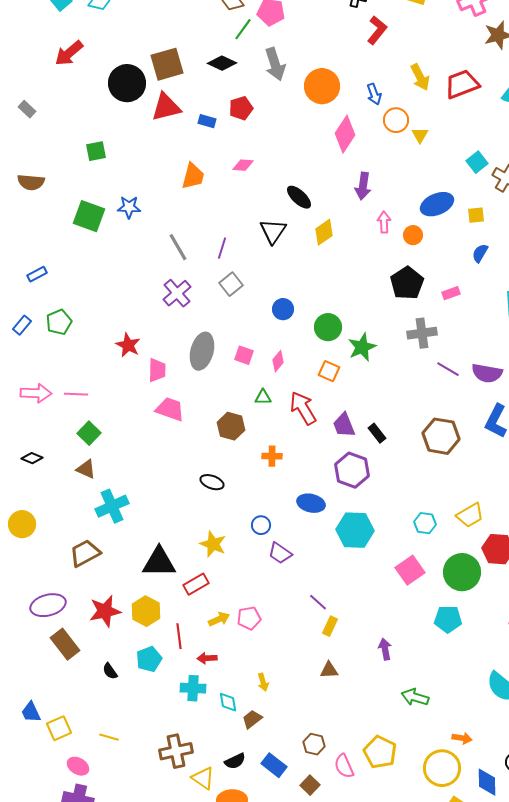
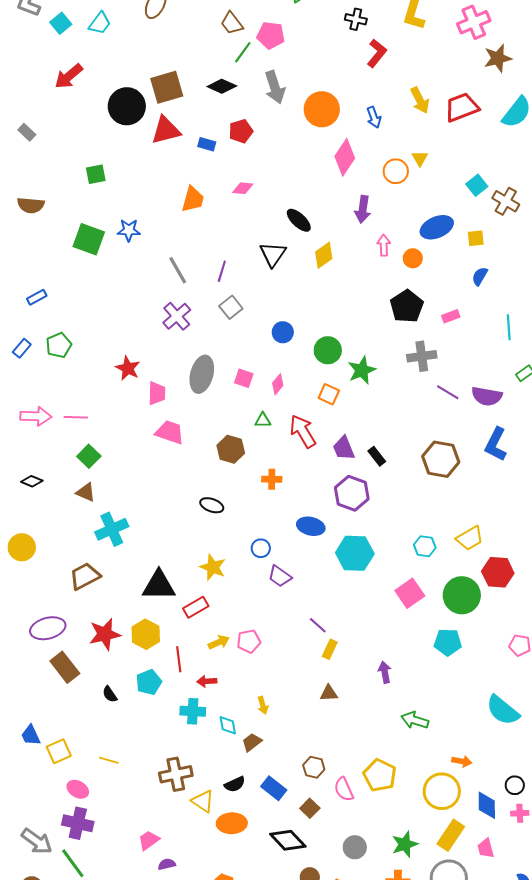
orange circle: (396, 120) -> (396, 171), moved

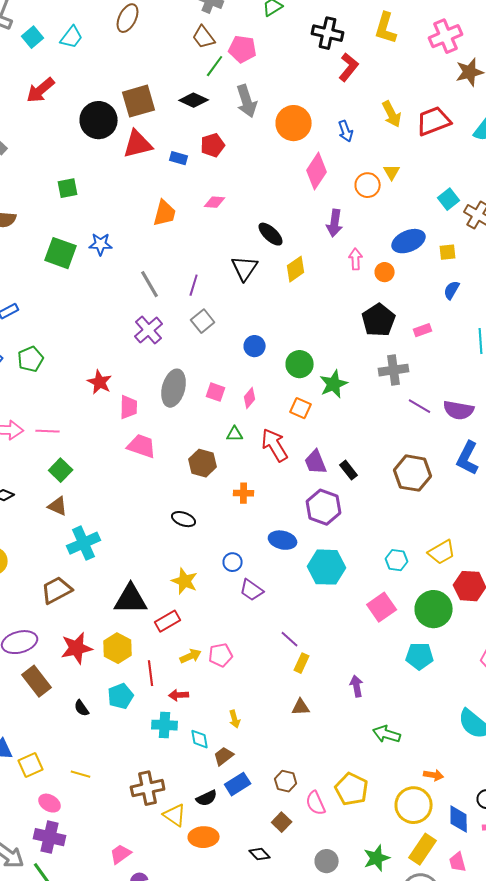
black cross: (356, 19) -> (328, 33), size x1.4
blue rectangle: (274, 788) -> (238, 784), moved, turned -70
black diamond: (288, 840) -> (260, 854), size x0.6

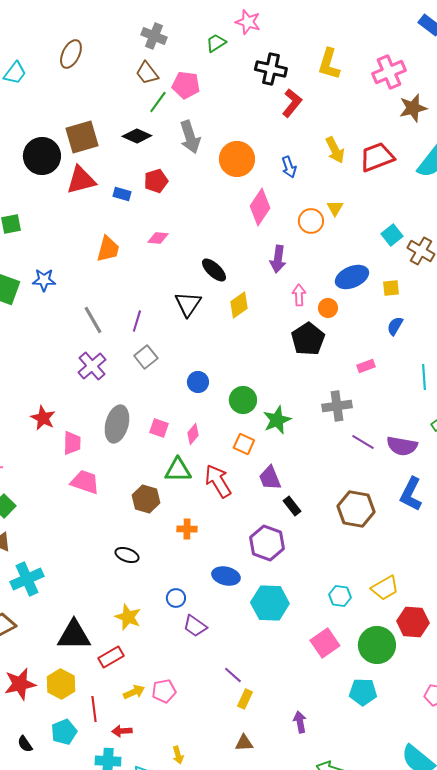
black pentagon: (379, 320) -> (308, 339), moved
green triangle: (235, 434) -> (178, 470), size x1.6
purple trapezoid: (316, 462) -> (270, 478), moved

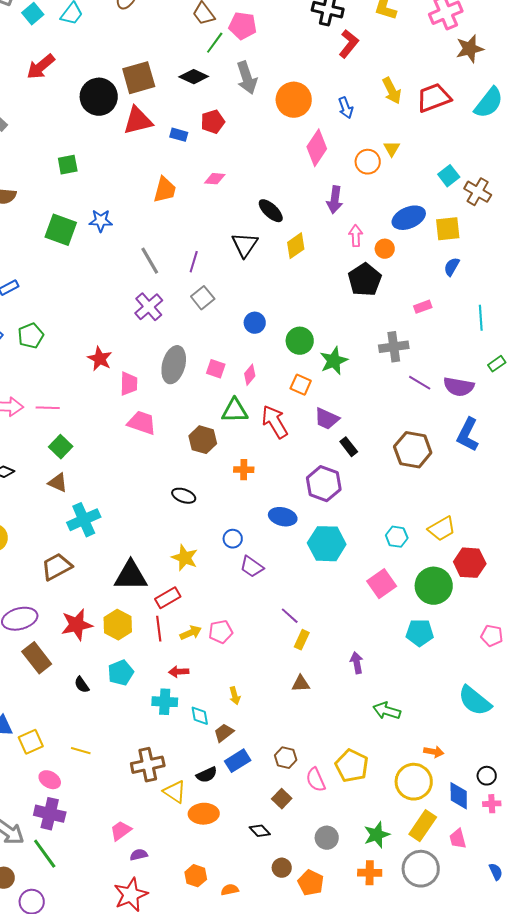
yellow square: (391, 288) -> (448, 229), size x1.5
purple trapezoid: (270, 478) -> (327, 419), turned -44
red line: (94, 709) -> (159, 629), moved

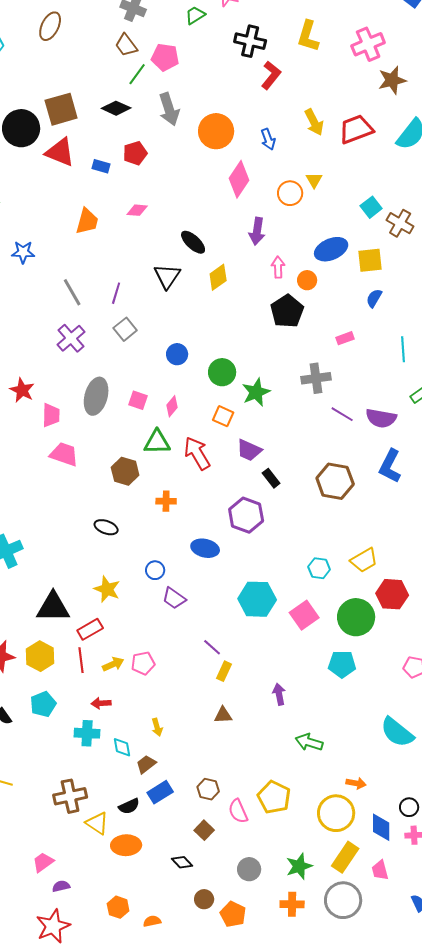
red triangle: (138, 121) -> (60, 152), turned 36
cyan hexagon: (327, 544) -> (257, 599), moved

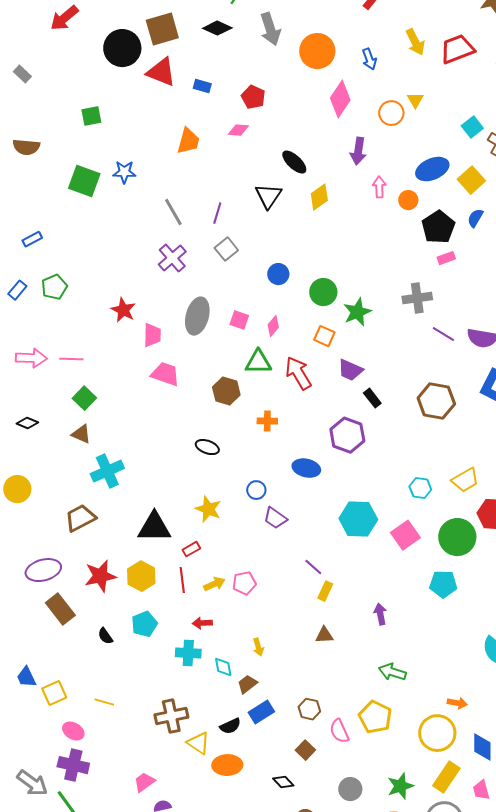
red pentagon: (135, 153) -> (253, 97), moved, turned -30
yellow square: (370, 260) -> (471, 180), turned -36
black pentagon: (287, 311) -> (438, 227), moved
red rectangle: (90, 629) -> (191, 549), size x0.7
green arrow: (309, 742) -> (392, 672), moved

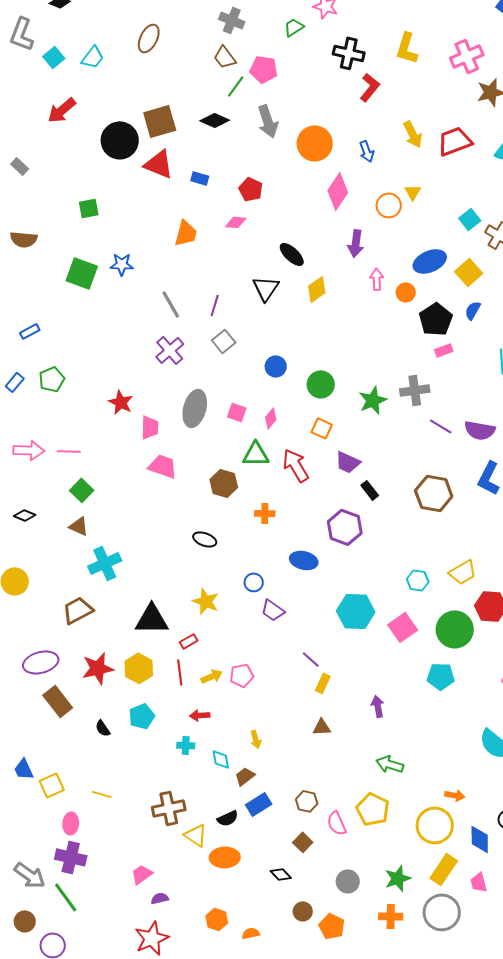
green star: (357, 312) -> (373, 400), moved
cyan cross: (188, 653) -> (186, 745), size x0.7
pink ellipse: (73, 731) -> (71, 823), turned 65

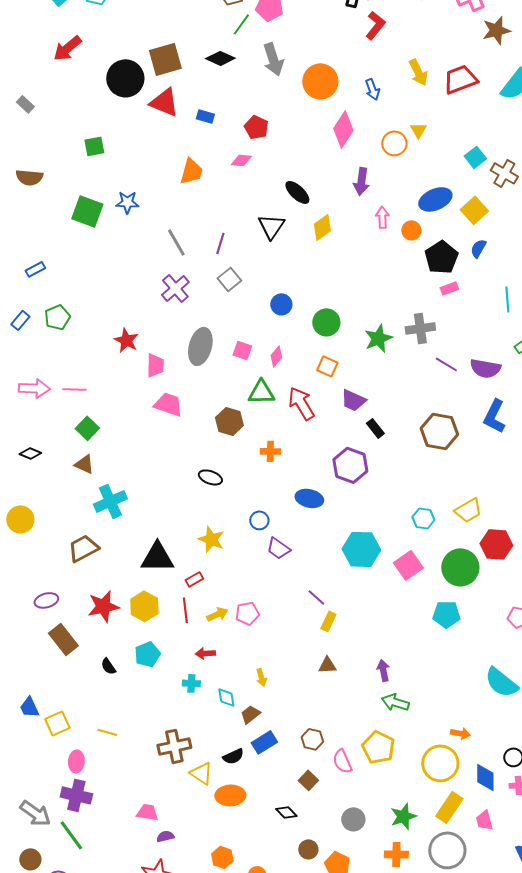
purple ellipse: (41, 662) -> (46, 600), size x0.7
purple arrow: (378, 706) -> (383, 670), moved
pink trapezoid: (142, 874) -> (147, 812), turned 45

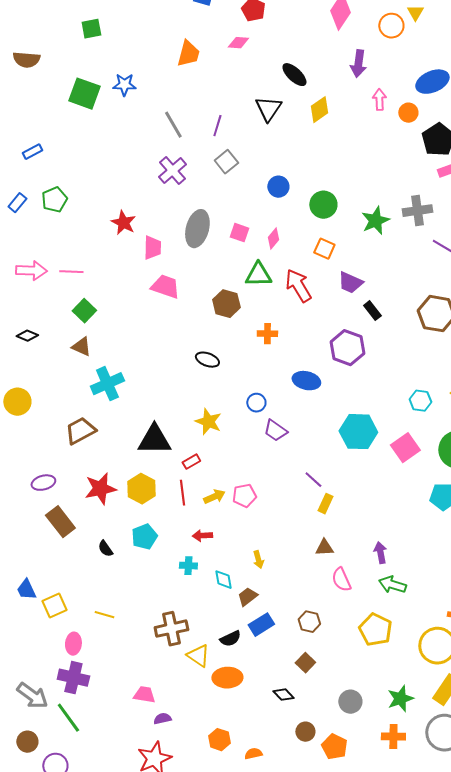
pink semicircle: (342, 761) -> (341, 580), moved

